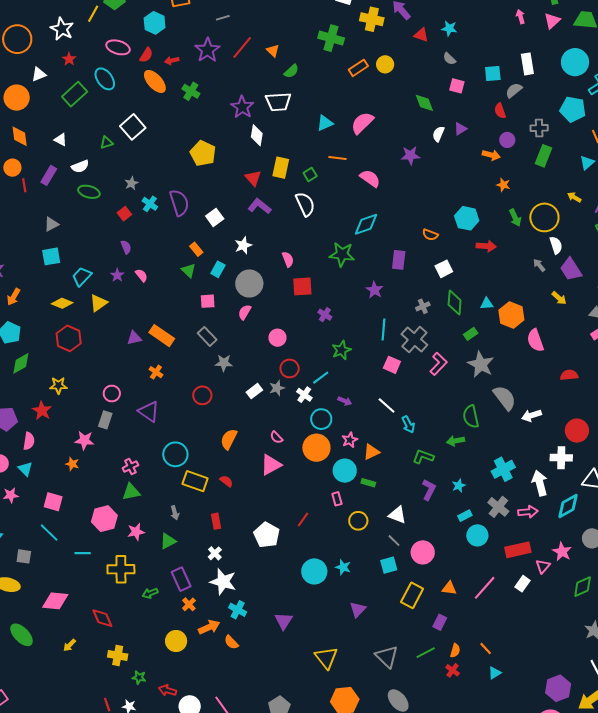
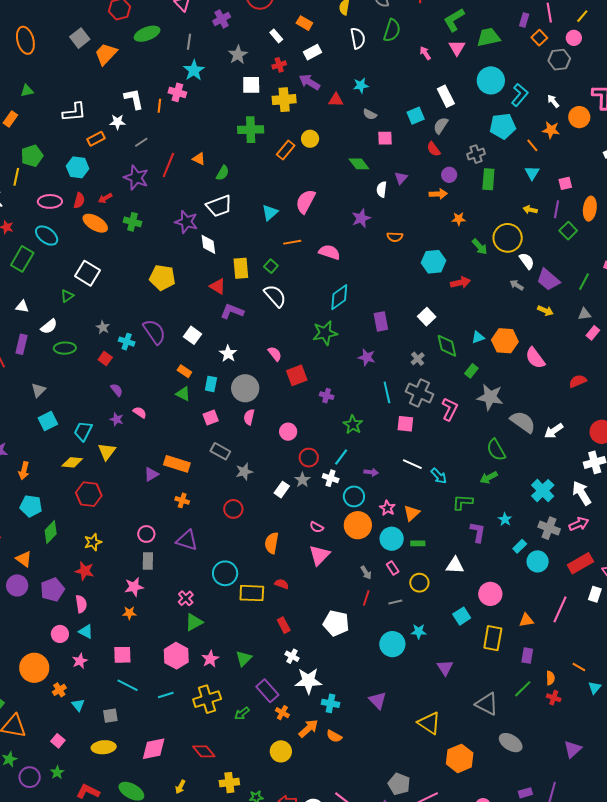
orange semicircle: (430, 235) -> (395, 237), moved
gray arrow: (175, 513) -> (366, 573), moved
gray line: (394, 541) -> (395, 602), moved, turned -40

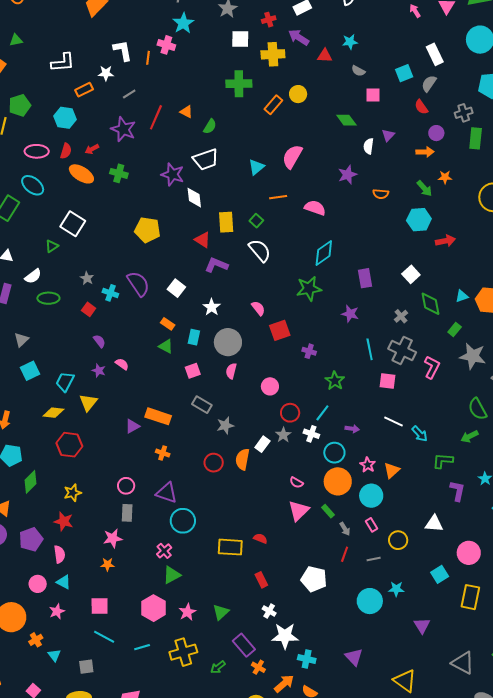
green arrow: (480, 247) -> (424, 188), moved
orange semicircle: (272, 543) -> (242, 459), moved
green rectangle: (418, 543) -> (328, 511), moved, turned 48
cyan circle: (225, 573) -> (183, 521), moved

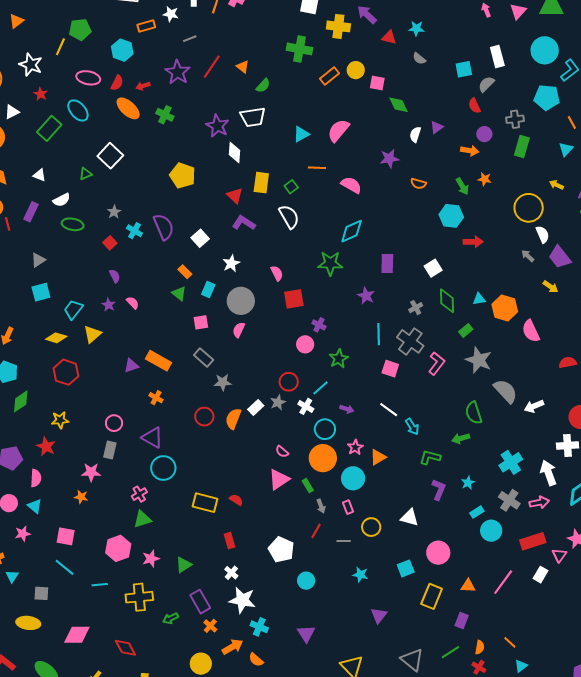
pink square: (373, 95) -> (377, 83), moved
pink circle: (270, 386) -> (305, 344), moved
cyan circle: (370, 601) -> (306, 581), moved, size x0.7

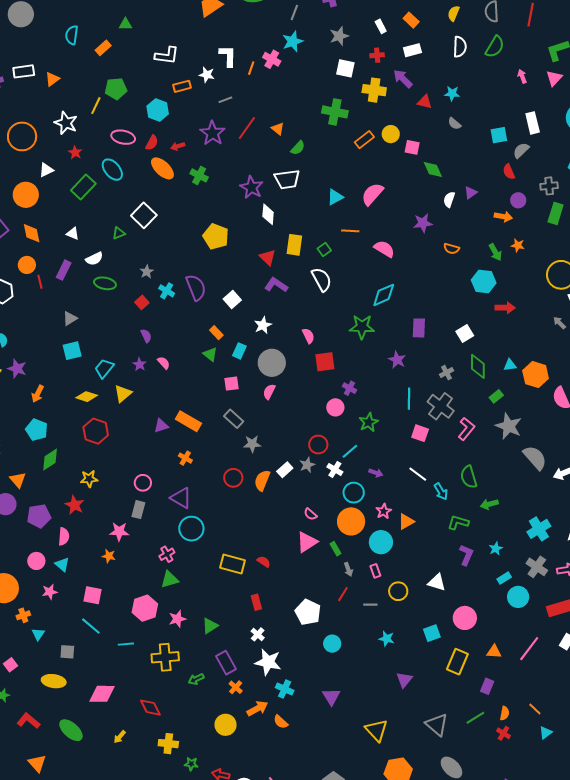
green semicircle: (474, 413) -> (469, 477), moved

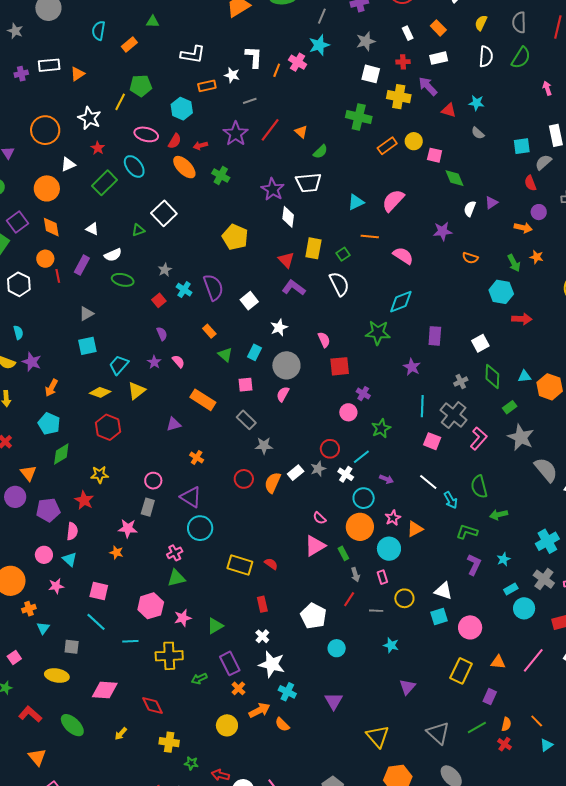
orange rectangle: (216, 333) -> (209, 331), moved
orange rectangle: (188, 421) -> (203, 400), moved
cyan square: (432, 633) -> (439, 617), moved

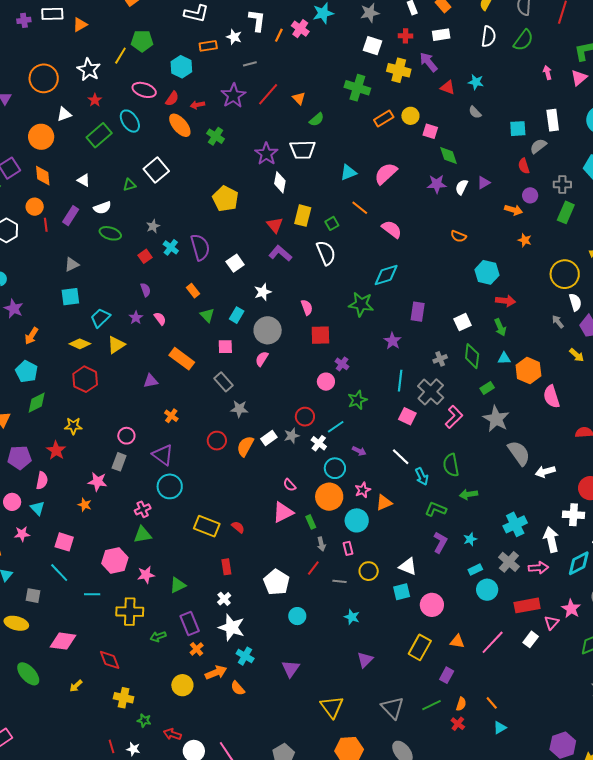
purple star: (443, 231) -> (437, 184), moved
orange line: (370, 237) -> (360, 208), turned 30
green arrow: (514, 263) -> (500, 327), moved

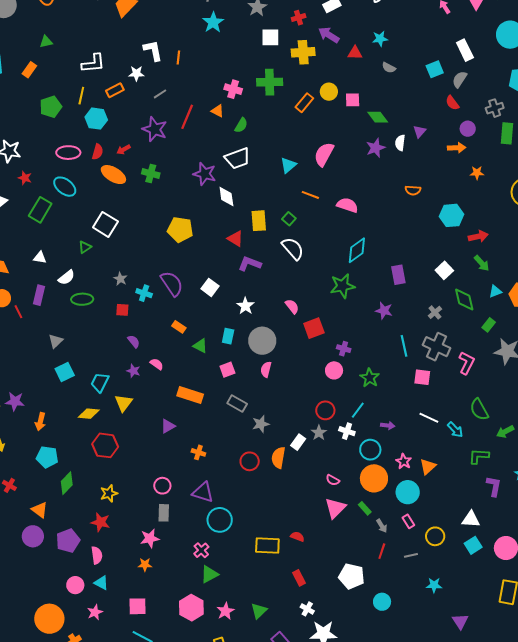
pink cross: (300, 29) -> (233, 89), moved
yellow line: (120, 56) -> (81, 96), moved
red square: (145, 256) -> (122, 310), turned -32

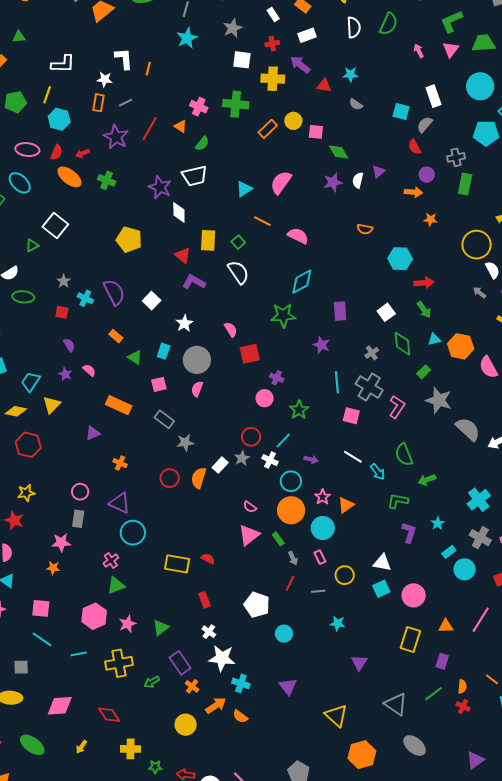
cyan square: (435, 69) -> (401, 112), turned 30
orange rectangle: (115, 90) -> (99, 103), moved, turned -60

